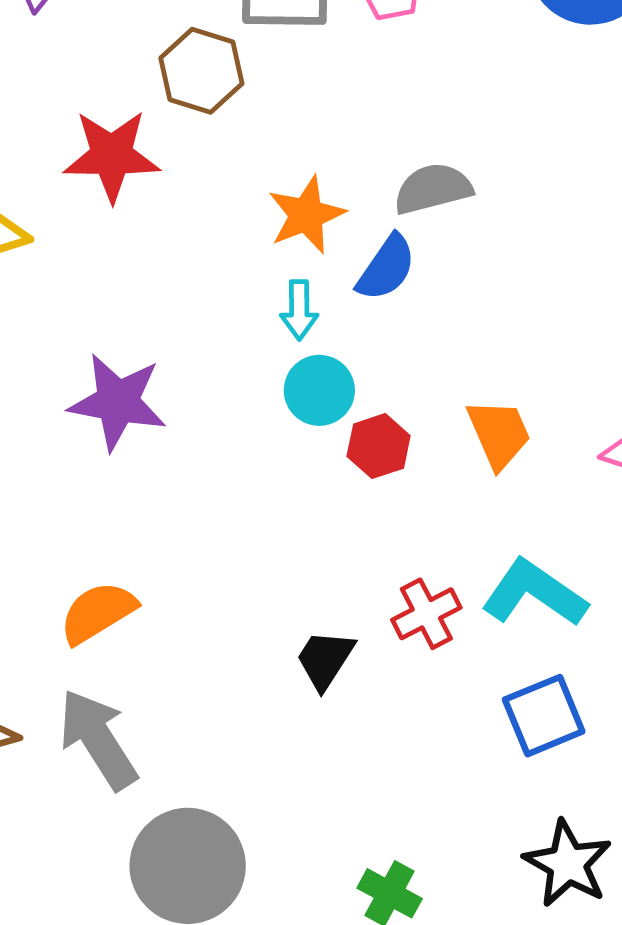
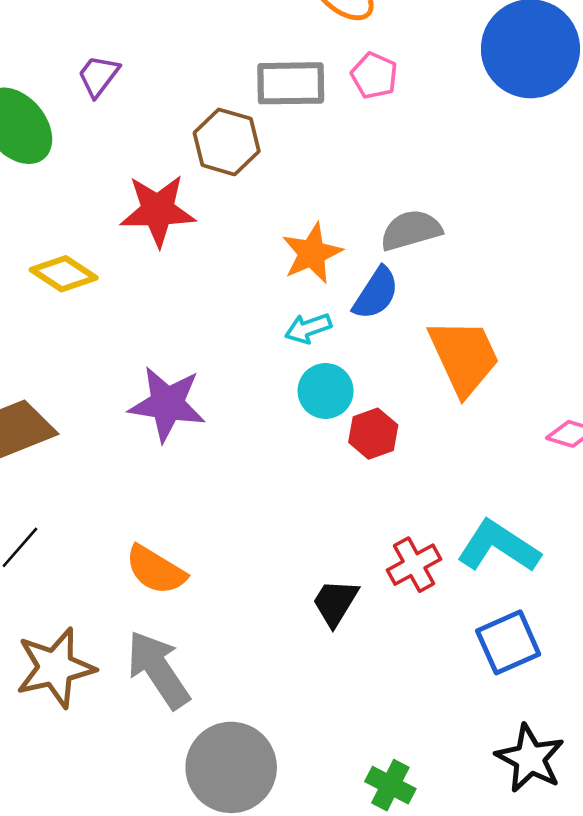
cyan arrow: (299, 310) -> (308, 328), turned 72
orange trapezoid: (499, 434) -> (464, 357), moved, size x1.4
orange semicircle: (98, 613) -> (156, 570), turned -116

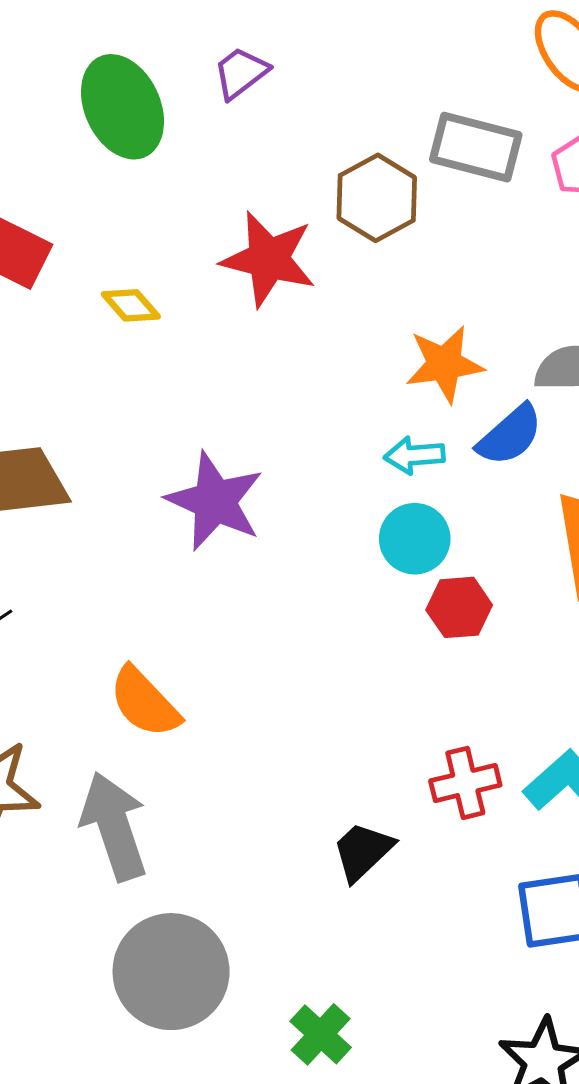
yellow diamond: (64, 274) -> (131, 305), size x0.7
black trapezoid: (335, 602) -> (363, 851), moved
green cross: (390, 785) -> (321, 1034), moved

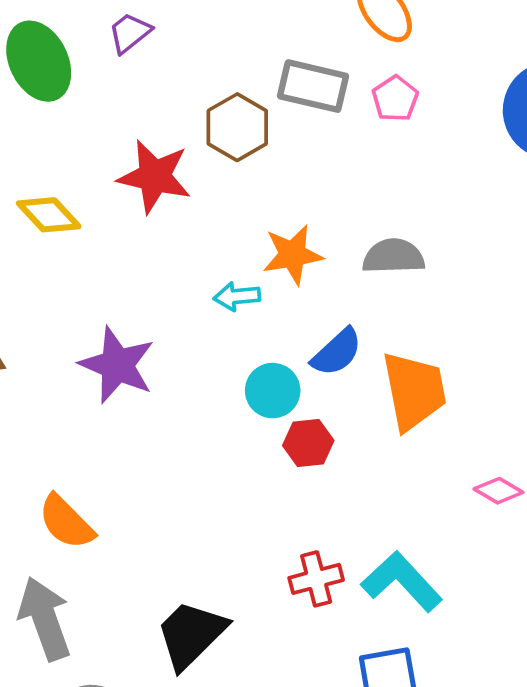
yellow diamond: (131, 305) -> (49, 215), size x1.4
blue semicircle: (510, 435) -> (337, 352), moved
cyan arrow: (414, 455) -> (237, 296), moved
black trapezoid: (363, 851) -> (191, 634), moved, size x1.5

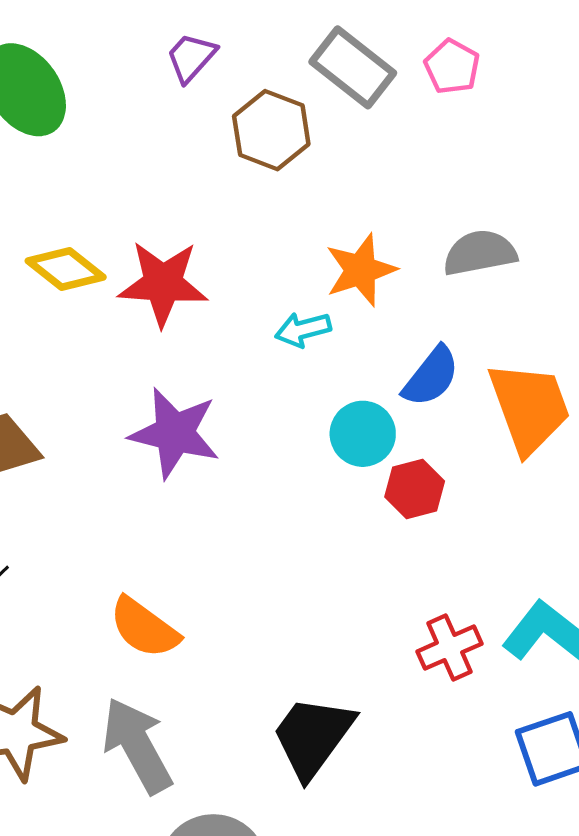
purple trapezoid: (130, 33) -> (191, 57), moved
gray rectangle: (313, 86) -> (353, 67), turned 34
red star: (154, 176) -> (163, 283), moved

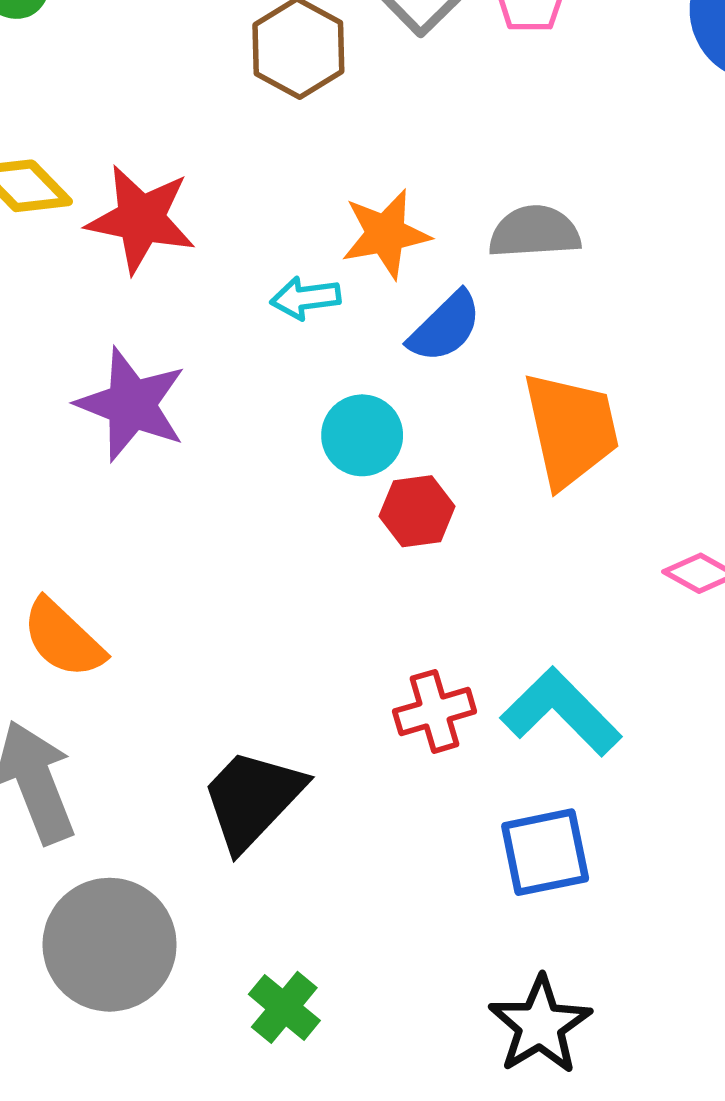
blue semicircle: (431, 376) -> (445, 327), moved

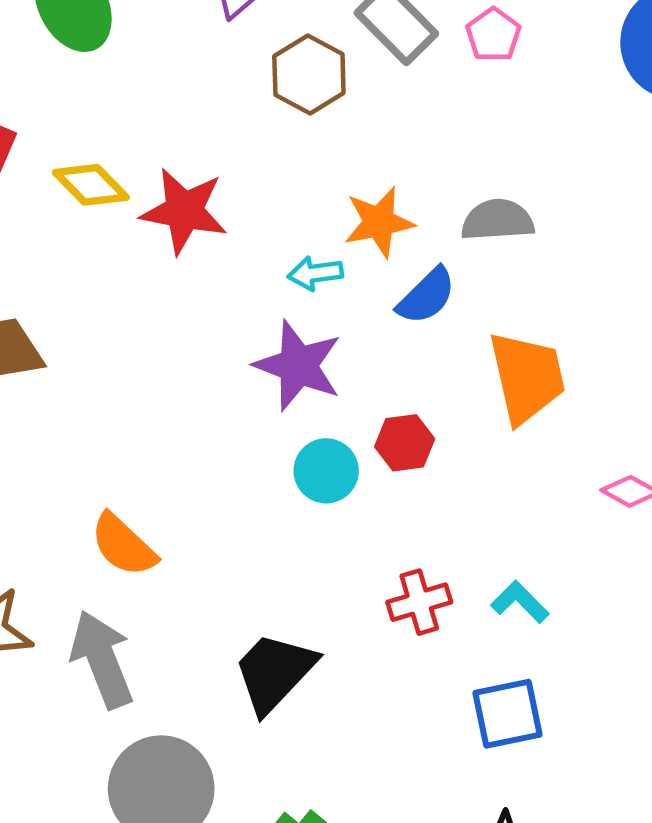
purple star: (131, 404) -> (298, 366), moved
cyan circle: (362, 435) -> (326, 471), moved
cyan L-shape: (561, 712) -> (520, 602), size x0.6

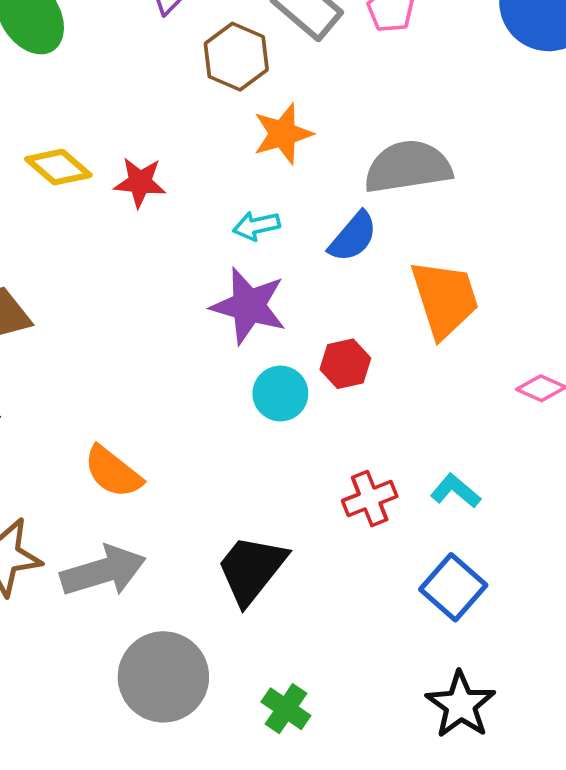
red star: (184, 211) -> (140, 182), size x0.7
gray semicircle: (498, 220) -> (408, 167), size x1.4
orange star: (379, 222) -> (283, 134), moved
gray arrow: (102, 659) -> (103, 571), turned 100
blue square: (508, 714) -> (453, 587), turned -32

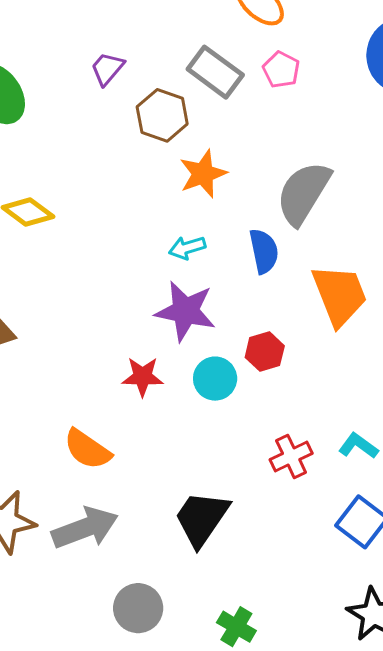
gray semicircle: (408, 167) -> (303, 193), turned -46
red star: (140, 182) -> (143, 377), moved
blue semicircle: (353, 237) -> (264, 251), turned -48
gray circle: (163, 677) -> (138, 608), size x0.7

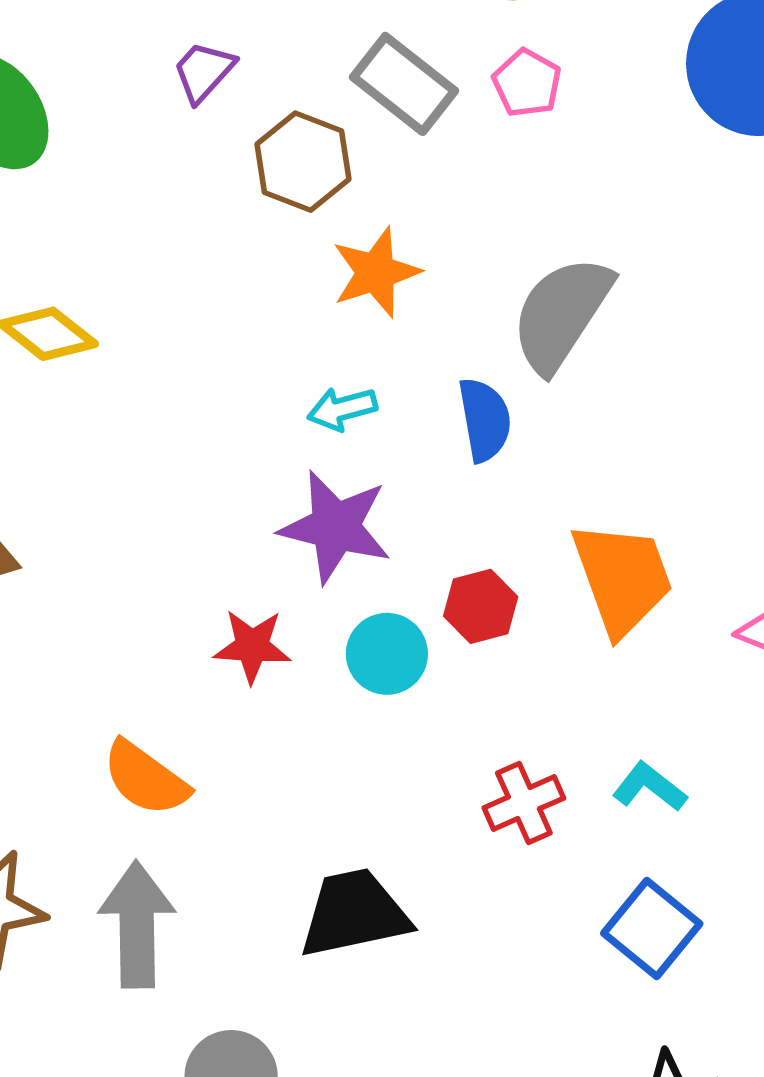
orange trapezoid: (340, 295) -> (622, 578), moved
black trapezoid: (202, 519) -> (354, 913), turned 42
gray arrow: (85, 528) -> (137, 924), turned -72

